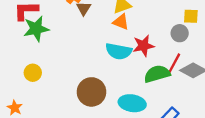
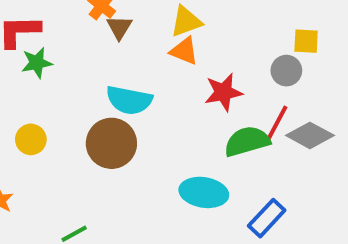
green star: (36, 29) -> (37, 63), size x0.7
cyan semicircle: (119, 51) -> (129, 100), moved
brown circle: (91, 92) -> (111, 143), moved

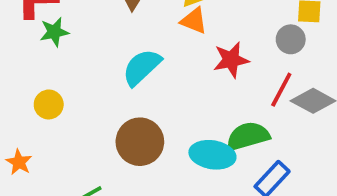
cyan semicircle: (129, 100) -> (142, 67), turned 126
green semicircle: (247, 141) -> (248, 136), moved
brown circle: (111, 143) -> (140, 142), moved

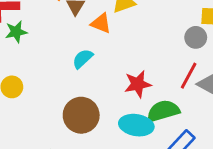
orange triangle: (194, 21) -> (101, 23), moved
red star: (231, 60) -> (138, 84), moved
cyan semicircle: (142, 67) -> (83, 59), size x0.7

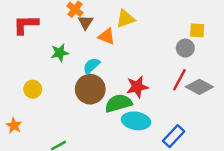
green star: (16, 32) -> (60, 53), moved
green semicircle: (163, 111) -> (118, 103), moved
brown circle: (81, 115) -> (90, 89), moved

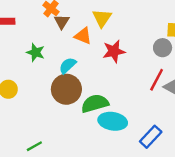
yellow triangle: (125, 19) -> (102, 18), turned -36
green star: (60, 53) -> (36, 52), turned 30
red star: (137, 87) -> (114, 51), moved

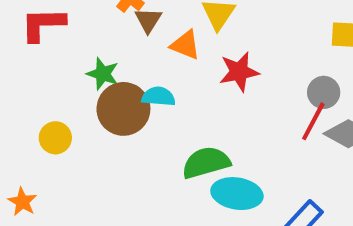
gray circle: (163, 48) -> (324, 92), moved
cyan semicircle: (68, 66) -> (159, 97), turned 48
brown circle: (66, 89) -> (123, 109), moved

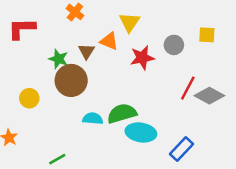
brown triangle: (148, 20) -> (86, 51), moved
gray circle: (324, 92) -> (174, 45), moved
cyan semicircle: (159, 97) -> (93, 119), moved

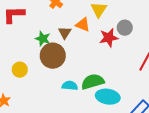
gray circle: (174, 45) -> (125, 28), moved

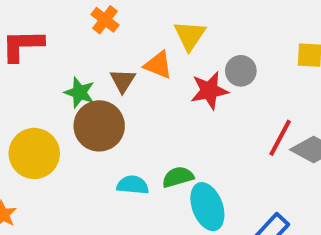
yellow circle: (20, 70) -> (34, 153), size x1.6
green semicircle: (93, 82) -> (178, 177), size x0.7
cyan ellipse: (108, 97) -> (207, 207), turned 60

